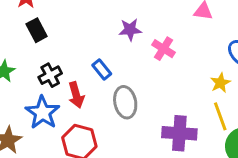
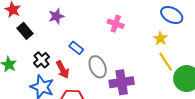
purple star: (130, 30) -> (56, 16), moved
purple cross: (179, 133) -> (122, 82), moved

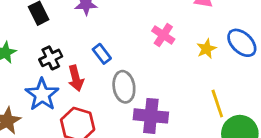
yellow star: (160, 38) -> (206, 49), moved

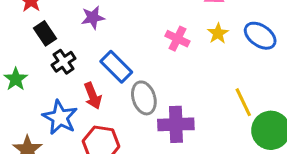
yellow star: (206, 49) -> (218, 33), moved
blue rectangle: (102, 54) -> (116, 67), size x1.5
black cross: (51, 58) -> (64, 62), moved

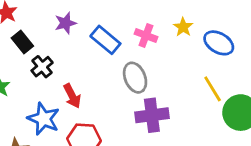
blue ellipse: (260, 36) -> (219, 43), moved
blue rectangle: (116, 67) -> (105, 40), moved
gray ellipse: (144, 98) -> (135, 78), moved

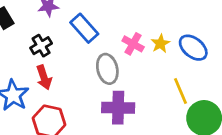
yellow star: (183, 27) -> (160, 44), moved
pink cross: (146, 35) -> (133, 44), moved
black cross: (42, 67) -> (41, 46), moved

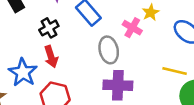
yellow star: (160, 44) -> (151, 12), moved
yellow line: (181, 91) -> (175, 71), turned -55

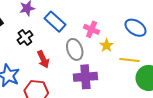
yellow star: (151, 12) -> (107, 45), moved
red arrow: (51, 57) -> (43, 59), moved

